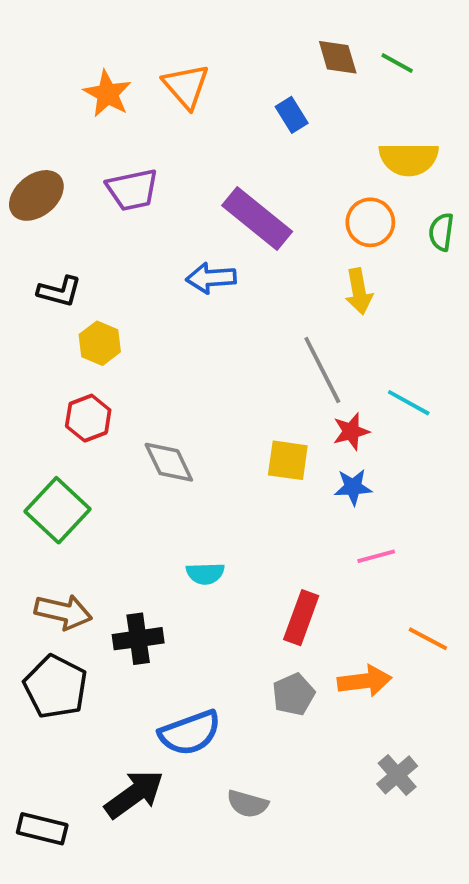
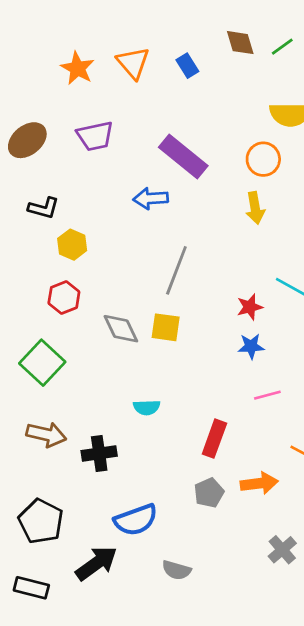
green line: (397, 63) -> (282, 47), turned -65
blue rectangle: (292, 115) -> (187, 66), moved
gray line: (322, 370) -> (176, 270), moved, turned 48
yellow square: (288, 460) -> (166, 327), moved
black pentagon: (56, 687) -> (41, 521), moved

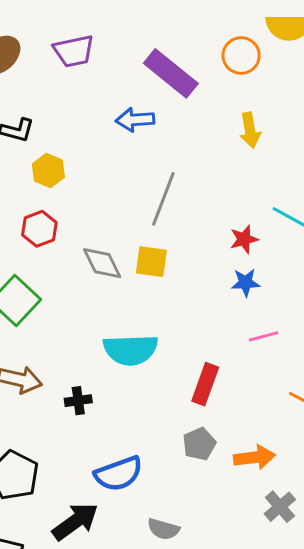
orange circle: (263, 159) -> (241, 56), moved
cyan semicircle: (147, 407) -> (131, 350), size x1.8
black cross: (99, 453) -> (78, 401), size x0.7
orange arrow: (259, 483) -> (255, 457), moved

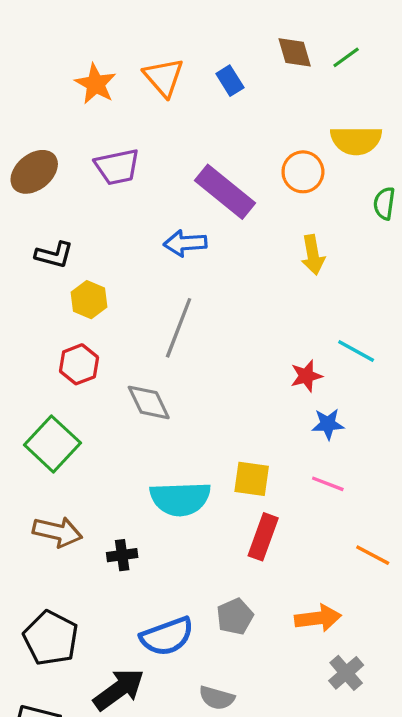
gray line: (163, 199) -> (179, 328), moved
yellow square: (151, 262) -> (252, 479), moved
blue star: (246, 283) -> (328, 424), moved
pink line: (263, 336) -> (328, 484), turned 36
gray pentagon: (199, 444) -> (235, 616), moved

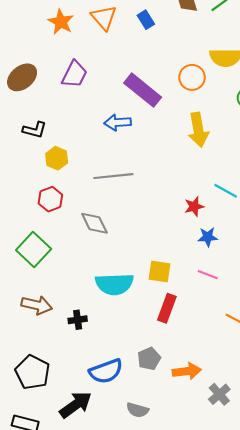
purple trapezoid: (117, 167) -> (74, 74), turned -52
yellow arrow: (313, 255) -> (198, 130), size x1.4
gray line: (179, 328) -> (113, 176), turned 63
orange arrow: (318, 618) -> (187, 371), moved

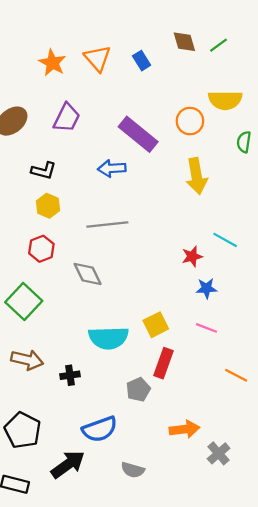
black L-shape: (35, 130) -> (44, 171), moved
yellow square: (159, 272) -> (156, 325), turned -35
gray pentagon: (149, 359) -> (138, 390), moved

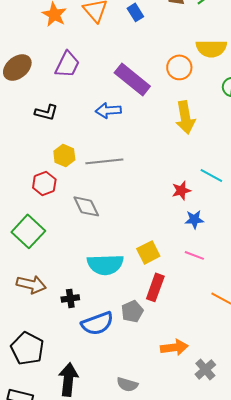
yellow hexagon: (48, 206) -> (64, 155), moved
blue semicircle: (100, 429) -> (97, 323), moved
black arrow: (68, 464) -> (68, 379), turned -48

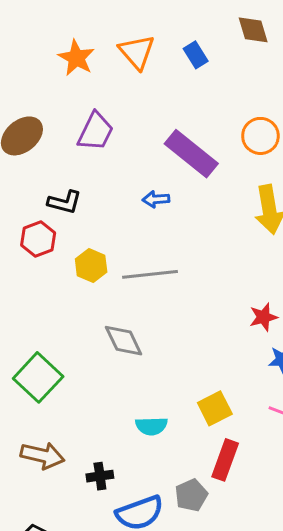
blue arrow: (108, 110) -> (156, 199), size x0.7
red hexagon: (44, 183) -> (38, 239), moved
cyan semicircle: (105, 264) -> (151, 426), size x0.6

